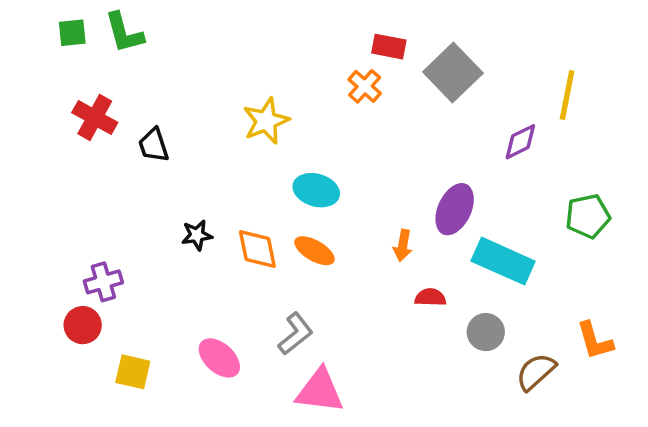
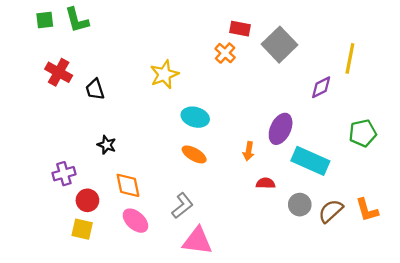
black star: (197, 235) -> (107, 145), moved, turned 30
orange diamond: (257, 249) -> (128, 185), moved
red circle: (83, 325) -> (87, 200), moved
brown semicircle: (536, 372) -> (331, 211), moved

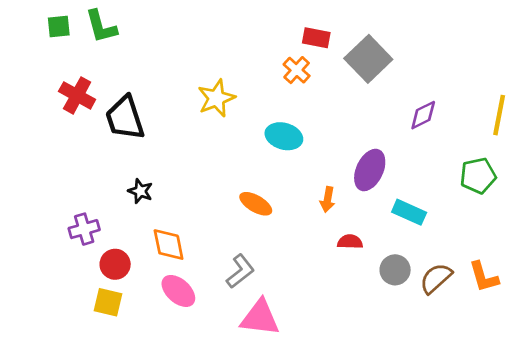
yellow line: (350, 58) -> (499, 115), moved
black trapezoid: (95, 89) -> (125, 118), size x1.6
cyan ellipse: (195, 117) -> (284, 136), moved
cyan rectangle: (310, 161) -> (409, 212), size x0.7

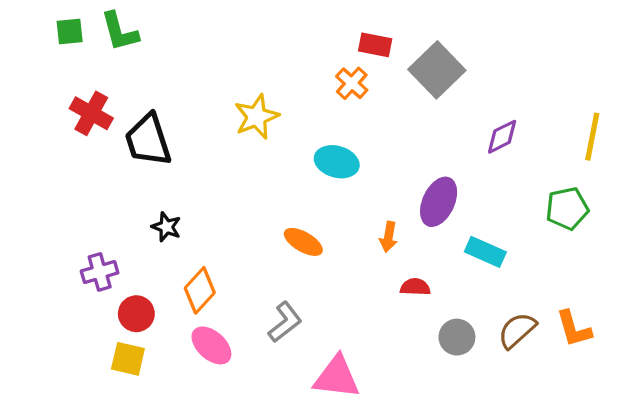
orange diamond: (169, 245) -> (200, 290), turned 54
gray circle: (395, 270) -> (457, 337), moved
pink triangle: (260, 318) -> (337, 377), moved

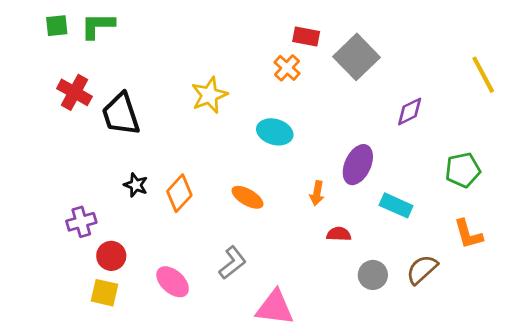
green L-shape: (120, 31) -> (98, 26), turned 105
yellow line: (592, 137) -> (483, 75), moved, turned -39
orange diamond: (200, 290) -> (179, 193), moved
orange L-shape: (574, 329) -> (468, 234), moved

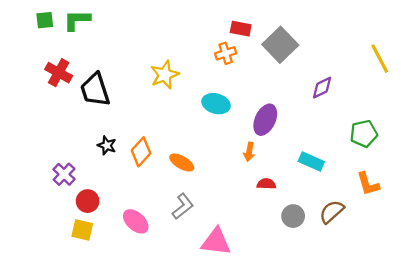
orange cross: (287, 68) -> (226, 53), turned 30
purple ellipse: (358, 165) -> (265, 120), moved
orange ellipse: (248, 197) -> (182, 163), moved
purple cross: (81, 222) -> (64, 174), turned -30

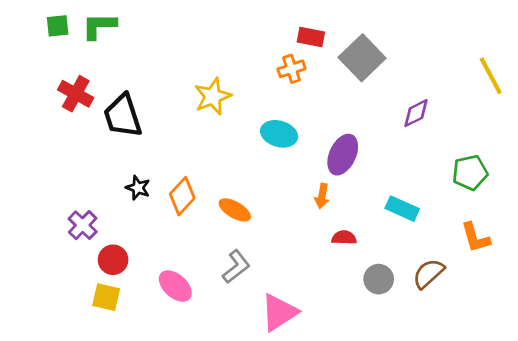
pink triangle: (216, 242) -> (279, 312), turned -40

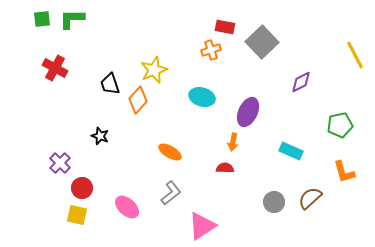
black trapezoid: (123, 116) -> (110, 84), moved, size x0.7
orange diamond: (182, 196) -> (138, 100), moved
red semicircle: (344, 238) -> (225, 168), moved

